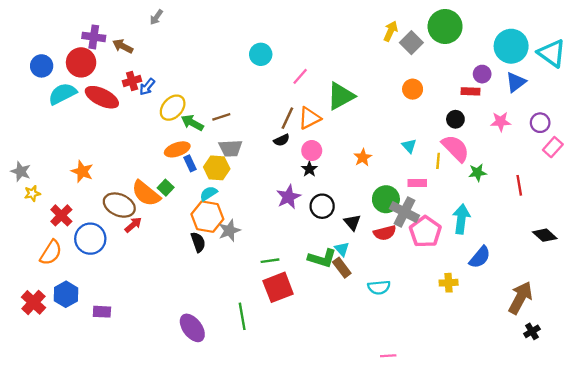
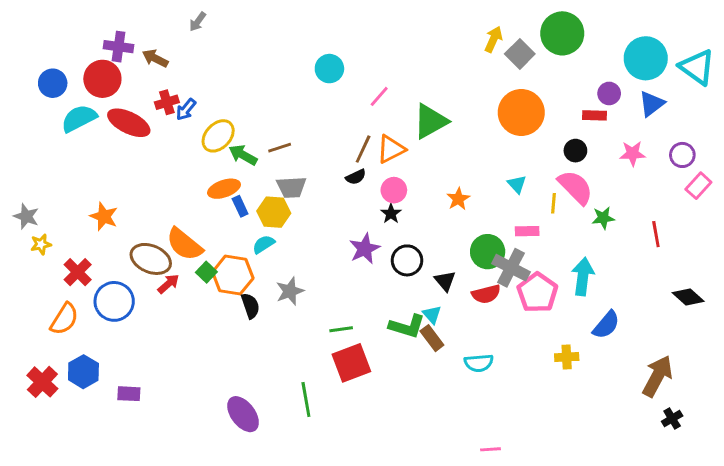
orange circle: (413, 89) -> (521, 112), size x1.8
green square: (166, 188) -> (206, 272), moved
orange hexagon: (207, 217) -> (233, 275), moved

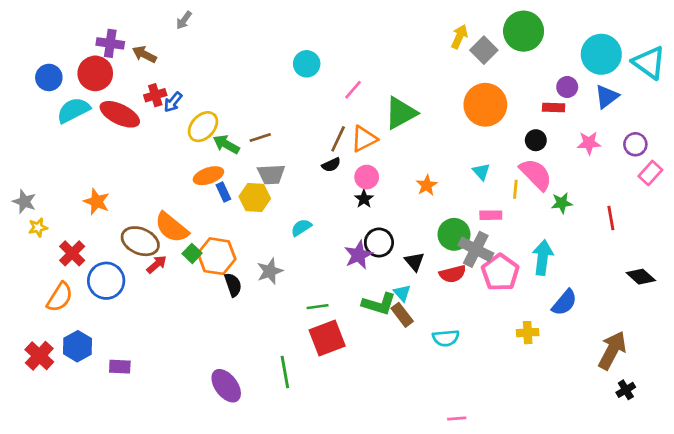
cyan semicircle: (264, 244) -> (301, 228), moved
purple star: (365, 249) -> (358, 255), moved

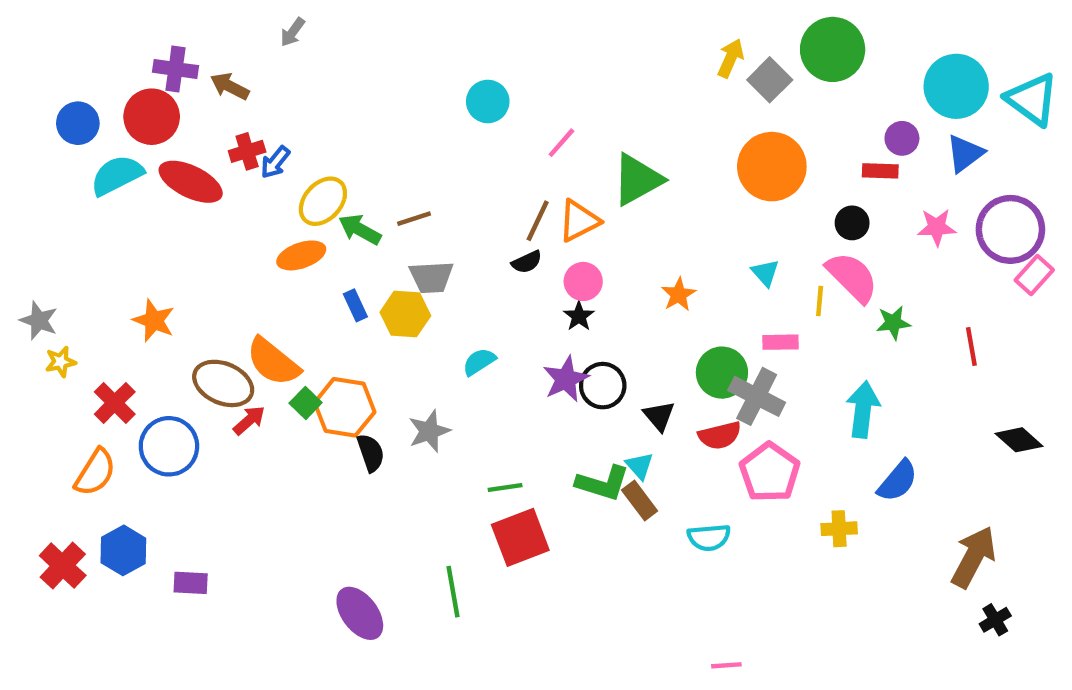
purple circle: (635, 144) -> (1010, 229), size x1.8
orange ellipse: (208, 176) -> (301, 255), moved
purple star: (358, 255) -> (566, 379), moved
pink pentagon: (500, 273) -> (770, 472), moved

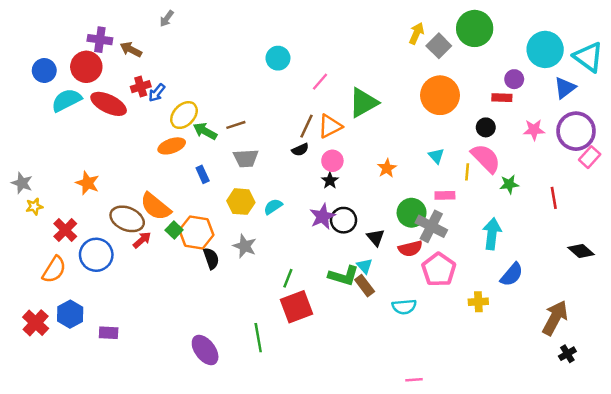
blue triangle: (965, 154) -> (565, 88), moved
yellow hexagon: (405, 314) -> (241, 202), moved
gray star: (429, 431) -> (245, 246), turned -30
green line: (505, 488) -> (288, 278), turned -60

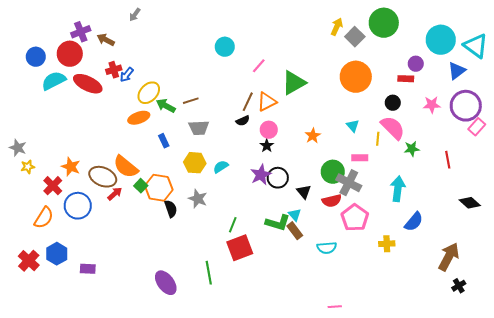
purple cross: (100, 40) -> (81, 32), turned -30
orange star: (88, 183) -> (71, 167), moved

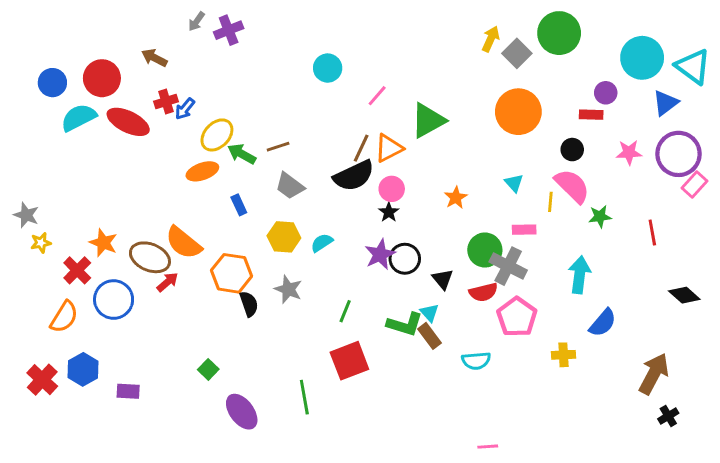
purple cross: (81, 32) -> (229, 30), moved
black semicircle: (243, 121) -> (354, 176), size x2.0
gray trapezoid: (199, 128) -> (290, 186), turned 40
green square: (141, 186) -> (208, 369), moved
green line: (233, 225) -> (345, 311), moved

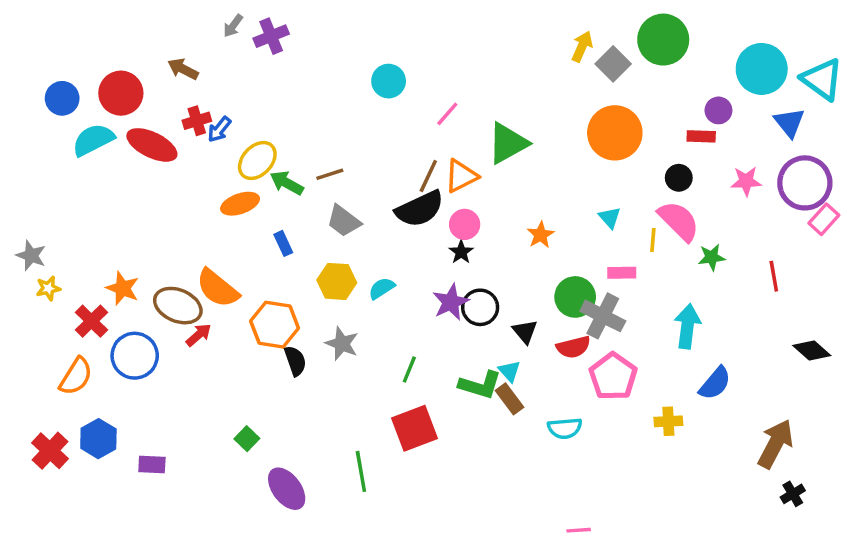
blue triangle: (665, 103) -> (789, 122), turned -32

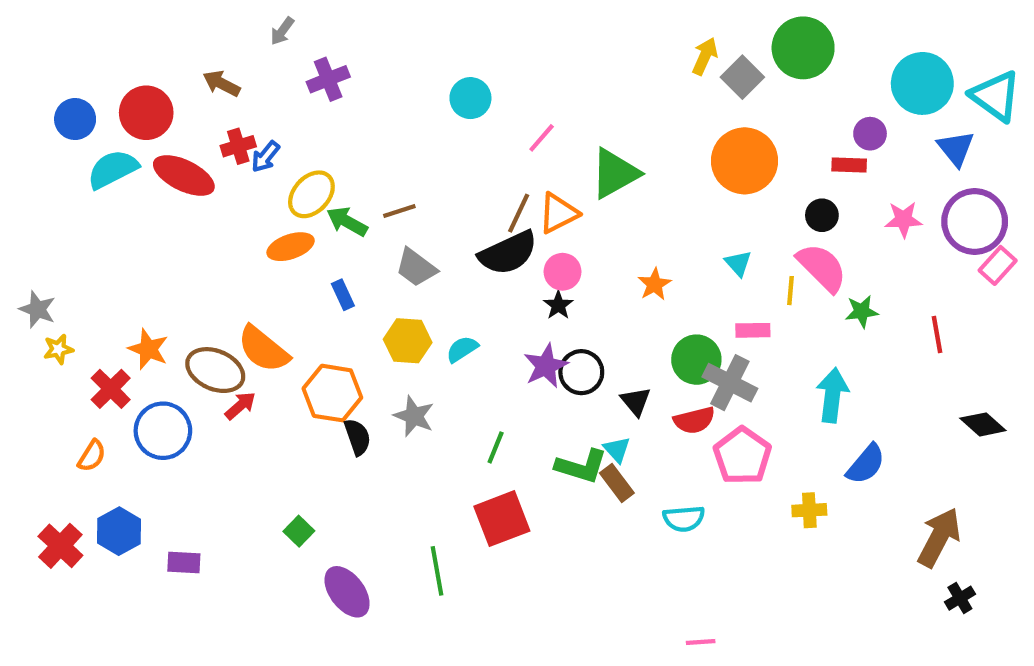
purple cross: (271, 36) -> (328, 79), moved
orange semicircle: (76, 376) -> (92, 456), size x0.7

